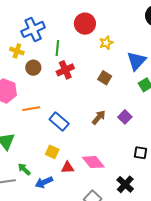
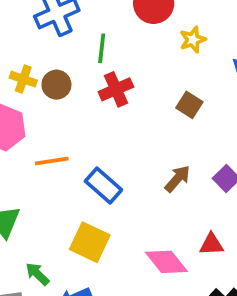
yellow cross: (17, 51) -> (23, 79), moved
yellow square: (52, 152) -> (90, 242), size x1.5
red triangle: (68, 168) -> (211, 244), moved

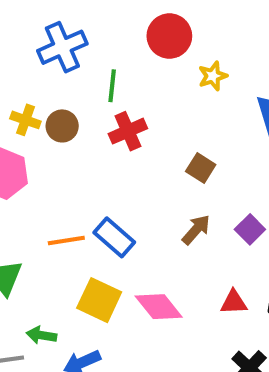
brown square: (189, 105) -> (201, 168), moved
orange line: (52, 161) -> (66, 240), moved
pink diamond: (166, 262) -> (159, 307), moved
green arrow: (37, 274) -> (41, 335), turned -35

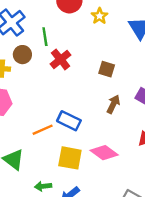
brown circle: (62, 126) -> (22, 55), moved

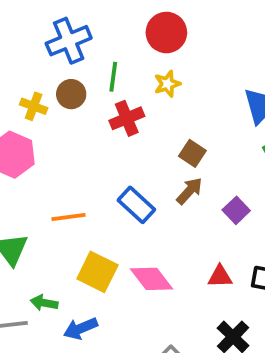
yellow star: (100, 16) -> (167, 84), moved
brown arrow: (113, 104) -> (189, 191), moved
blue rectangle: (69, 121) -> (136, 205), moved

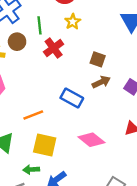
brown arrow: (189, 191) -> (101, 82), turned 36
yellow square: (97, 272) -> (45, 145), moved

